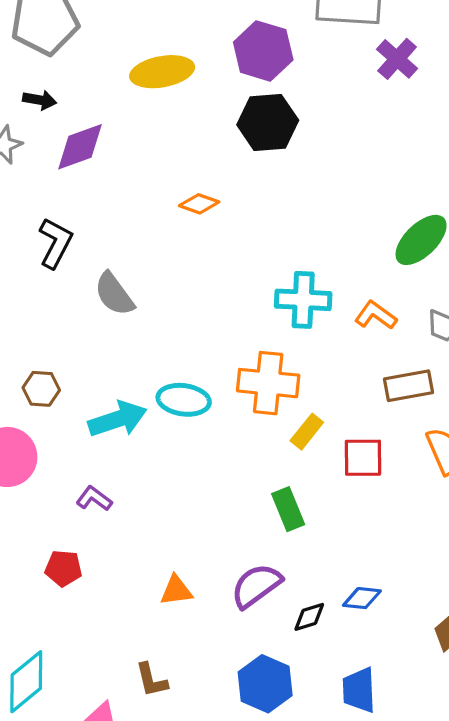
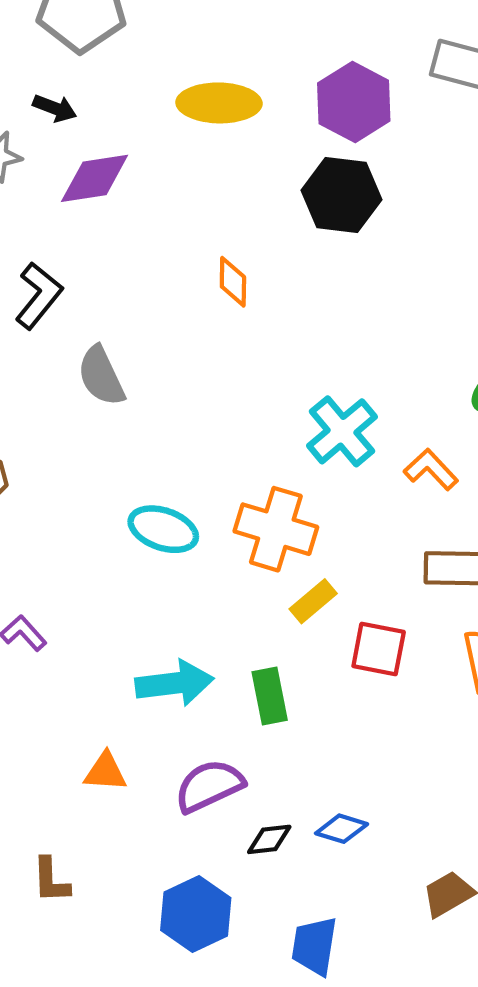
orange diamond: (199, 204) -> (233, 282), turned 60
cyan cross: (303, 300) -> (342, 431), turned 36
cyan arrow: (118, 419) -> (174, 683), moved

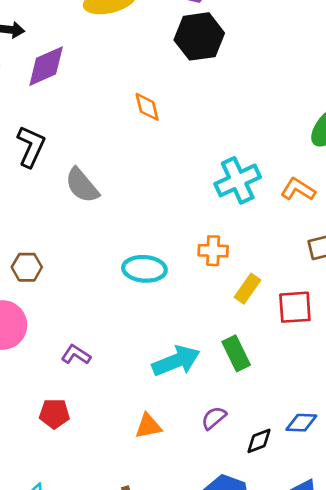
cyan cross: (342, 431) -> (238, 180), turned 30
orange cross: (276, 529) -> (213, 251), size x0.6
purple semicircle: (209, 786) -> (214, 418), size x0.6

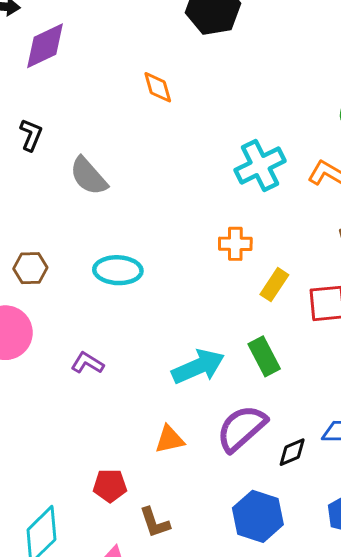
black L-shape: (31, 146) -> (31, 135), size x0.7
cyan ellipse: (144, 269) -> (118, 270), moved
red pentagon: (54, 414) -> (110, 486), moved
purple semicircle: (214, 418) -> (242, 428), size x1.8

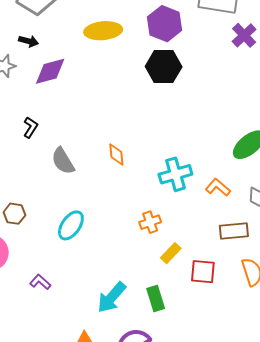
orange diamond: (158, 87) -> (116, 154), moved
orange cross: (235, 244) -> (150, 222), turned -30
cyan ellipse: (118, 270) -> (71, 225), turned -68
cyan arrow: (198, 367) -> (112, 297), turned 144

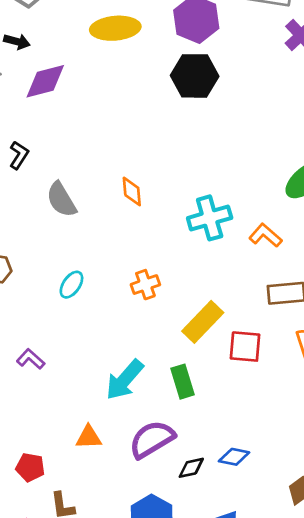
orange cross: (150, 222) -> (145, 285), moved
cyan ellipse: (71, 225) -> (71, 285), size x0.7
yellow rectangle: (171, 253) -> (203, 322), size x1.5

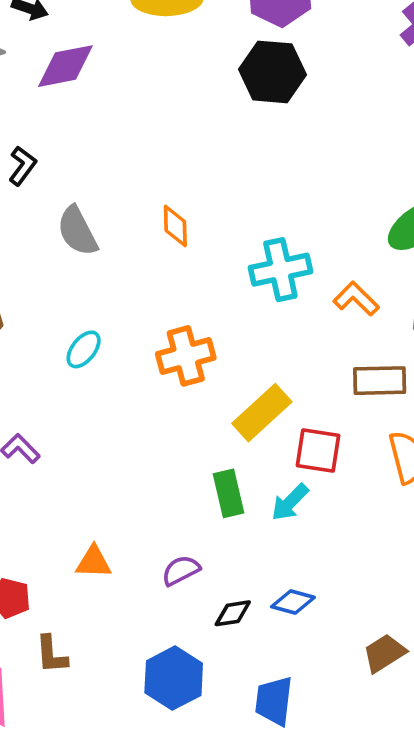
orange cross: (145, 285) -> (186, 356), size x1.4
cyan arrow: (125, 380) -> (290, 502), moved, size x0.7
purple semicircle: (152, 439) -> (181, 570), size x0.6

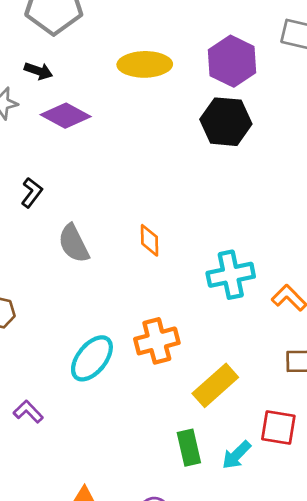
purple diamond: (65, 66) -> (66, 116), turned 39
cyan ellipse: (84, 349) -> (92, 358), moved, size x1.6
red square: (318, 451) -> (278, 428), moved

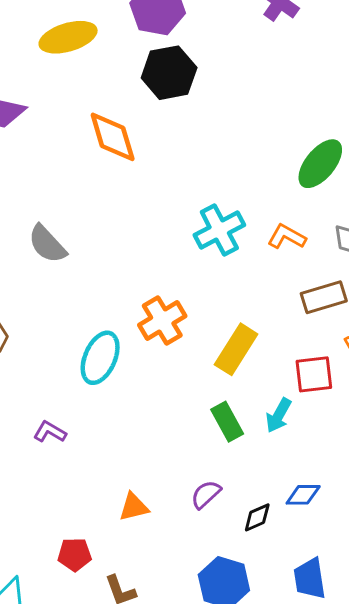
orange diamond: (150, 240) -> (113, 137), moved, size x1.6

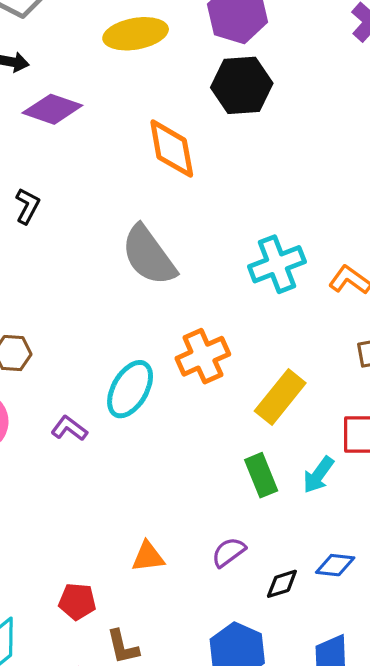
gray semicircle: (47, 244) -> (149, 255), moved, size x1.4
purple L-shape: (50, 432) -> (69, 428), moved

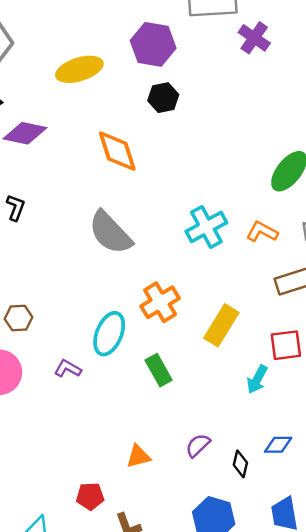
black hexagon: (242, 85) -> (163, 98), size x0.7
green rectangle: (261, 475) -> (159, 370), moved
black diamond: (282, 584) -> (240, 464), turned -52

